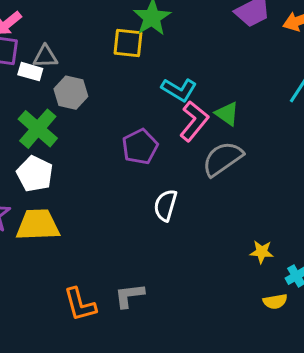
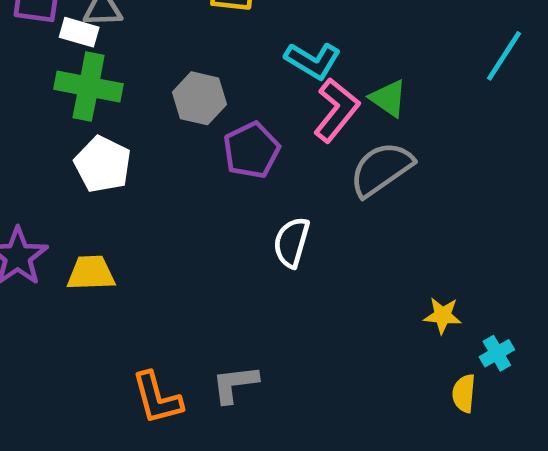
gray hexagon: (71, 93) -> (199, 98), moved
green cross: (38, 129) -> (89, 87), moved, turned -30
white pentagon: (35, 174) -> (103, 164), moved
yellow trapezoid: (38, 225) -> (91, 273), size x0.7
yellow semicircle: (275, 301) -> (464, 393), turned 105

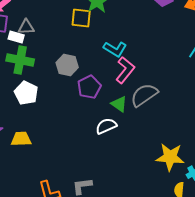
green triangle: (388, 98) -> (119, 104), moved
white semicircle: (292, 242) -> (106, 126), turned 50
yellow star: (443, 315) -> (170, 157), size x1.8

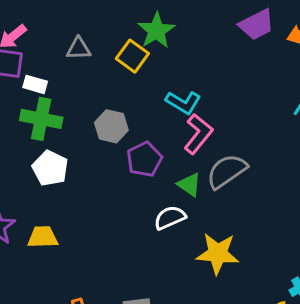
yellow square: (81, 18) -> (132, 56), turned 30
gray triangle: (26, 27) -> (79, 49), moved
yellow star: (170, 157) -> (218, 253), moved

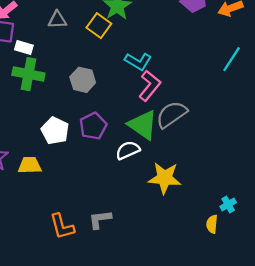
purple pentagon: (144, 159) -> (93, 126), moved
white pentagon: (50, 168) -> (55, 131), moved
green triangle: (189, 185) -> (143, 125), size x1.6

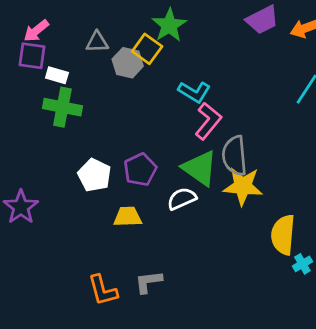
gray hexagon: (83, 80) -> (128, 63), moved
gray semicircle: (172, 114) -> (234, 156), turned -60
yellow trapezoid: (30, 165) -> (128, 217), moved
yellow star: (165, 178) -> (243, 186), moved
yellow semicircle: (212, 224) -> (283, 235), moved, size x1.8

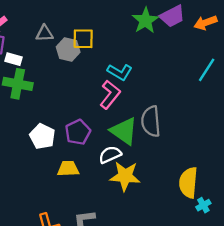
green star: (169, 25) -> (145, 21), moved
yellow square: (147, 49) -> (83, 39), turned -35
pink L-shape: (208, 121) -> (110, 95), moved
yellow star: (243, 186) -> (125, 176), moved

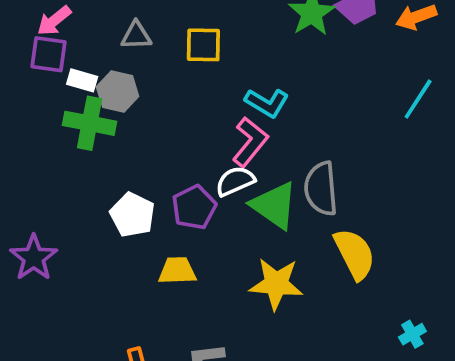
gray hexagon: (68, 49) -> (118, 92), moved
white semicircle: (110, 155) -> (235, 181), moved
yellow semicircle: (188, 183) -> (355, 254), moved, turned 148

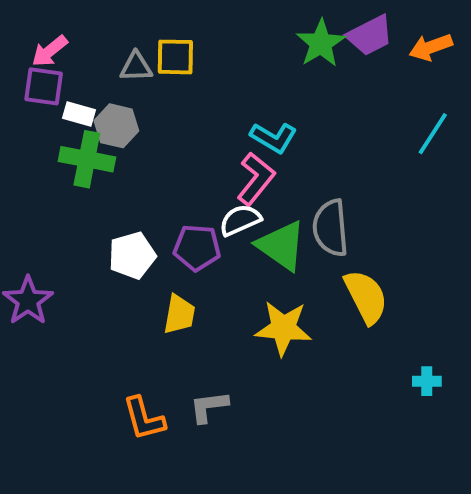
yellow square: (203, 45) -> (175, 57), moved
purple pentagon: (194, 207) -> (197, 248), turned 30
white pentagon: (132, 215) -> (132, 255), turned 30
yellow trapezoid: (177, 271) -> (179, 314), turned 102
cyan cross: (412, 334) -> (427, 381), turned 30

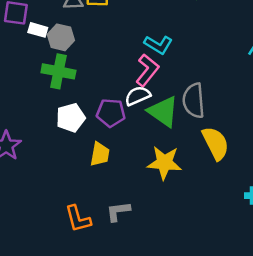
green cross: (87, 159) -> (58, 71), moved

